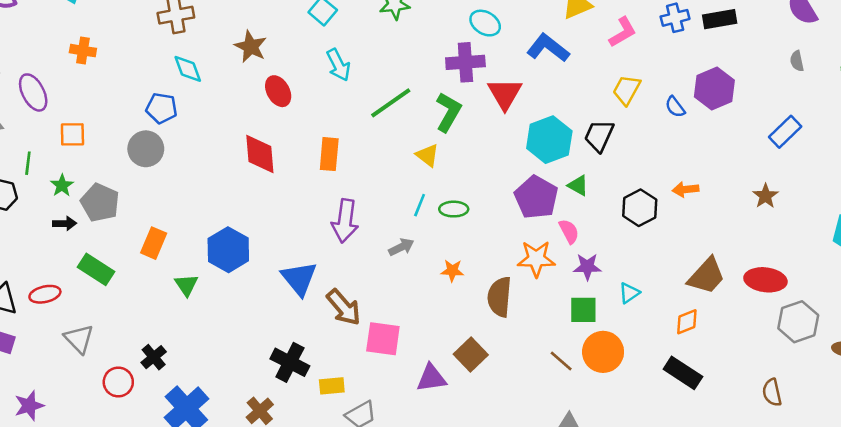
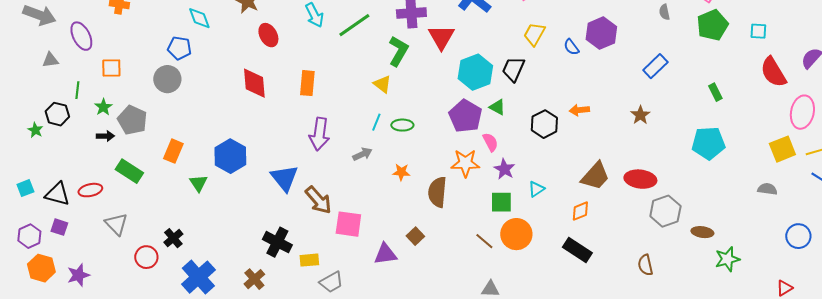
green line: (391, 103) -> (354, 25), moved
purple star: (587, 267) -> (504, 169), turned 30
brown square: (471, 354) -> (415, 236), size x0.7

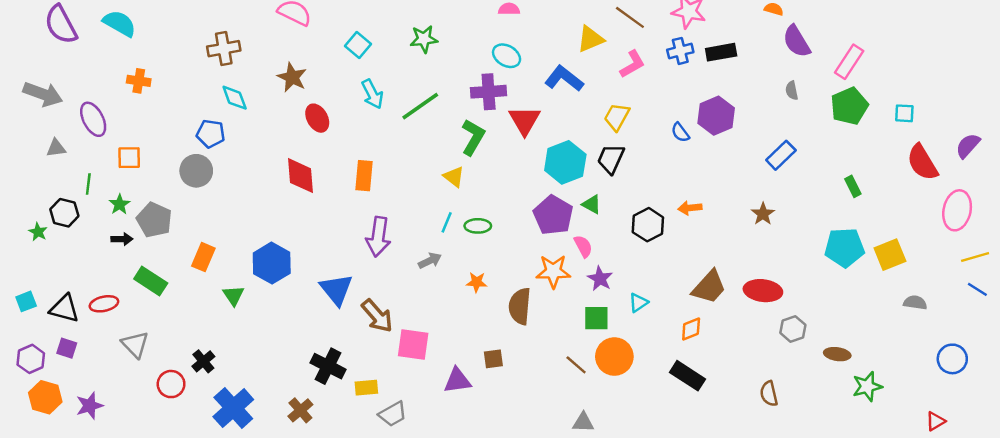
yellow trapezoid: (534, 34) -> (617, 117), moved
yellow square: (782, 149) -> (890, 255), moved
gray hexagon: (665, 211) -> (793, 329), size x0.7
brown square: (415, 236) -> (493, 359), turned 36

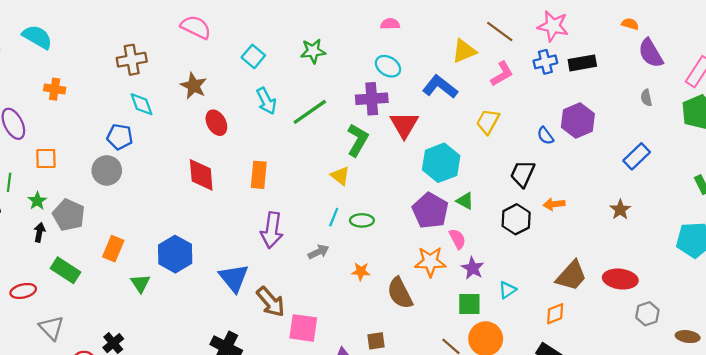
black trapezoid: (611, 159) -> (523, 174), moved
black arrow: (122, 239) -> (39, 232), turned -78
brown semicircle: (520, 306) -> (400, 293), turned -32

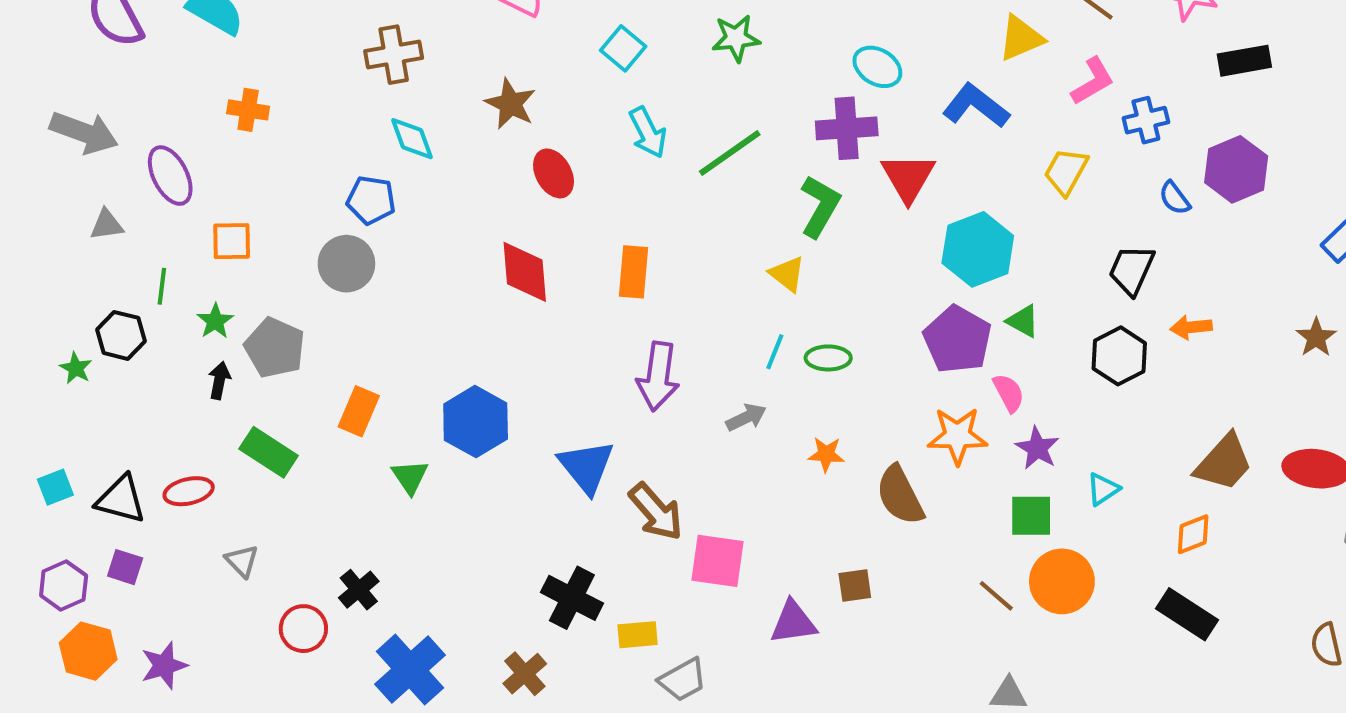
blue cross: (545, 62) -> (1146, 120), moved
gray triangle: (51, 328) -> (242, 561), size x0.7

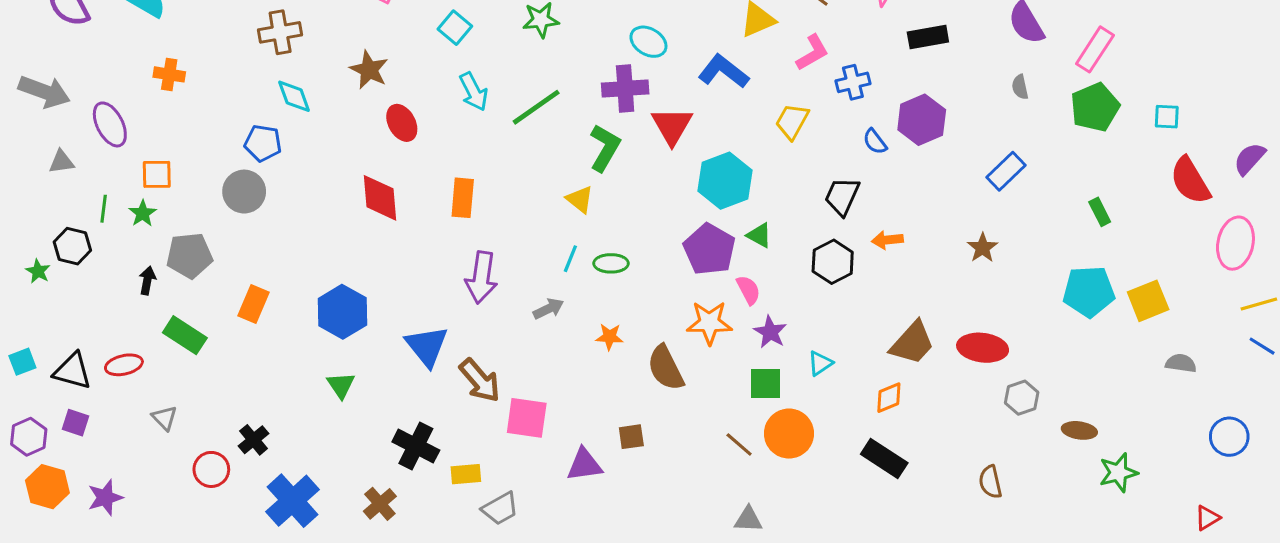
green star: (215, 321) -> (143, 213), moved
gray pentagon: (275, 348) -> (189, 256), turned -30
green triangle: (410, 477) -> (341, 385), moved

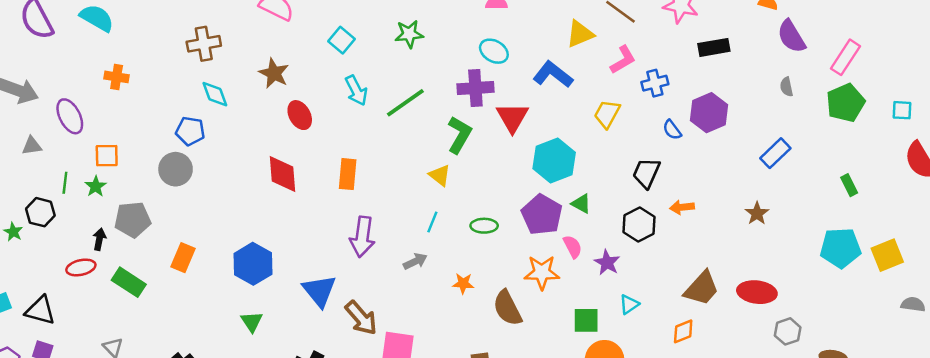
green ellipse: (611, 263) -> (484, 226), moved
purple star: (770, 332) -> (607, 263), moved
red ellipse: (124, 365) -> (81, 267), moved

